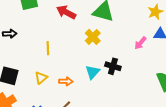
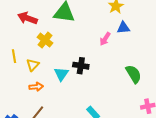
yellow cross: (93, 37) -> (45, 40), moved
yellow triangle: (41, 78) -> (33, 65), moved

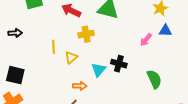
yellow cross: (45, 40) -> (86, 34), turned 35
green semicircle: (134, 74) -> (154, 79), moved
orange arrow: (36, 87) -> (80, 86), moved

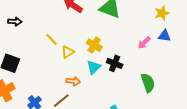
yellow cross: (86, 34) -> (94, 45), moved, turned 35
yellow line: (54, 47) -> (52, 39), turned -48

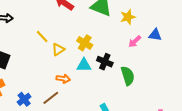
yellow star: (162, 13) -> (128, 17), moved
cyan triangle: (94, 67) -> (84, 65), turned 42
green semicircle: (148, 83) -> (128, 76), moved

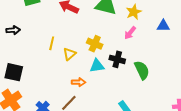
yellow line: (42, 37) -> (52, 43), turned 64
pink arrow: (135, 41) -> (130, 33), moved

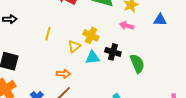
pink arrow: (130, 33) -> (127, 26), turned 64
yellow triangle: (69, 54) -> (74, 46), moved
orange arrow: (79, 82) -> (63, 74), moved

